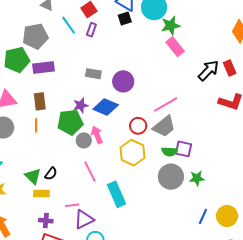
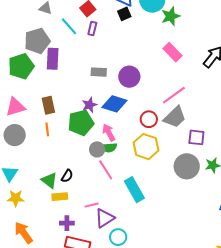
pink rectangle: (175, 47) -> (172, 52), moved
purple rectangle: (44, 67) -> (53, 59), moved, turned -75
gray circle: (84, 140) -> (97, 149), moved
green semicircle: (170, 152) -> (109, 148), moved

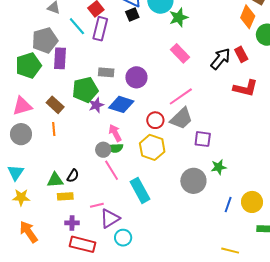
purple rectangle: (92, 28) -> (100, 29), size x1.6
brown rectangle: (48, 105) -> (55, 105), turned -36
green pentagon: (81, 123) -> (85, 90), moved
gray circle: (187, 166) -> (193, 181), moved
green triangle: (49, 180) -> (55, 180), turned -42

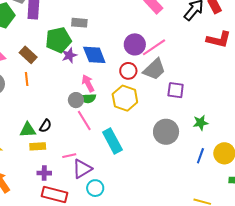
purple circle: (136, 77) -> (135, 44), moved
blue diamond: (121, 104) -> (94, 55), turned 50
green star: (219, 167) -> (201, 123), moved

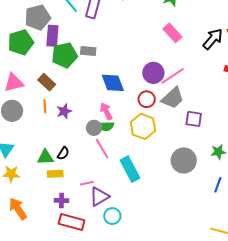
gray rectangle: (79, 23) -> (88, 51), moved
green pentagon: (58, 40) -> (64, 55), moved
purple star: (69, 55) -> (64, 111), moved

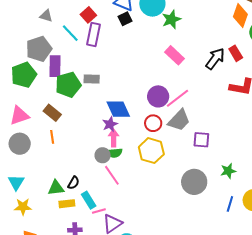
purple star: (64, 111) -> (110, 124), moved
pink arrow: (106, 111) -> (114, 138), turned 30
cyan rectangle: (130, 169) -> (89, 200), moved, size x0.7

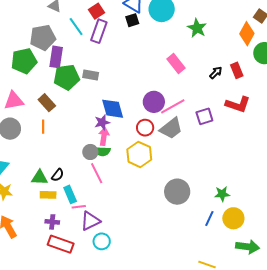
green star: (171, 19) -> (197, 28), moved, turned -30
black arrow: (215, 59) -> (216, 73), size x0.6
purple square: (201, 140) -> (204, 116), moved, turned -30
green star: (228, 171) -> (222, 194), moved

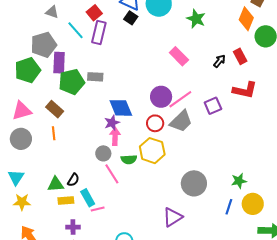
black square: (132, 20) -> (131, 18), turned -32
green semicircle: (102, 151) -> (129, 159), moved
purple triangle: (90, 221) -> (173, 217), moved

